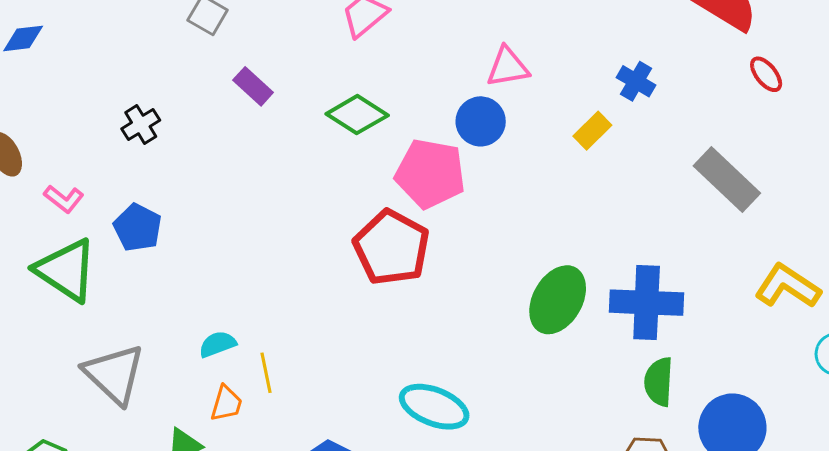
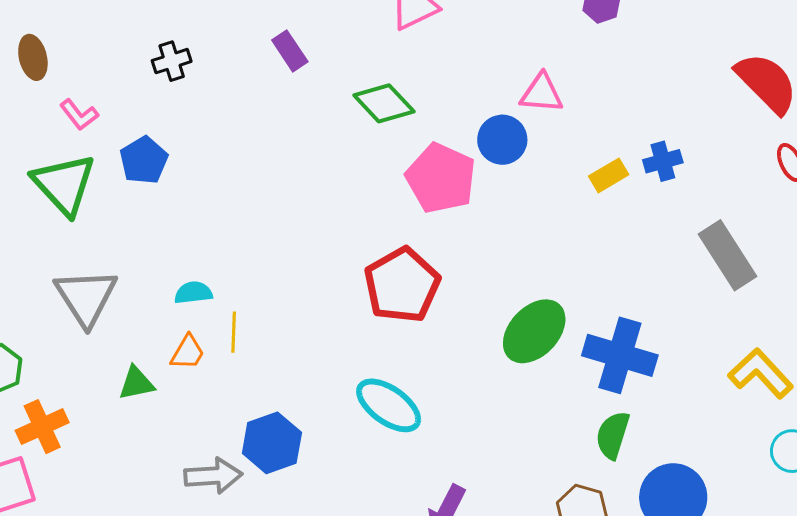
blue cross: (636, 81) -> (663, 161), moved, turned 30
red pentagon: (392, 247) -> (402, 285), moved

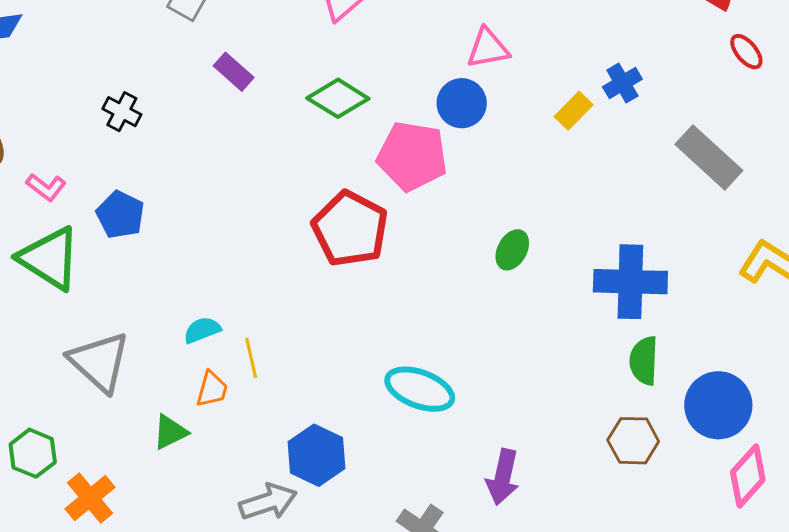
black cross: (172, 61) -> (122, 112), turned -30
red pentagon: (402, 285) -> (350, 229), moved
green ellipse: (534, 331) -> (512, 250), moved, size x0.6

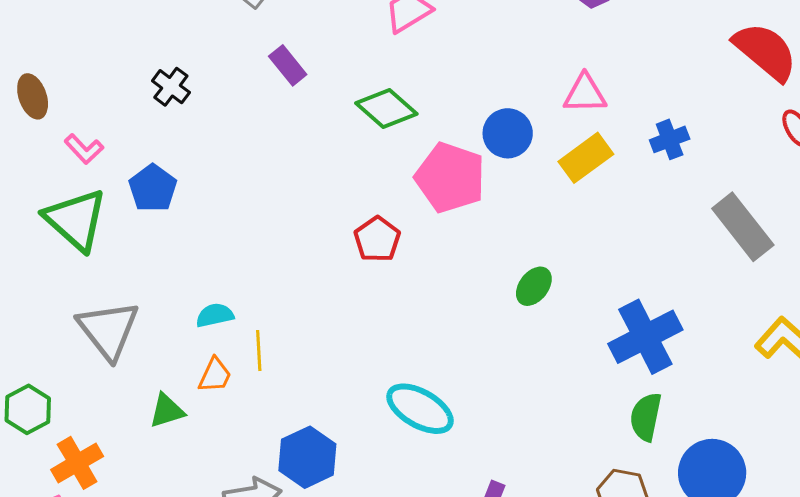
pink triangle: (488, 48) -> (585, 94), moved
yellow rectangle: (574, 111) -> (586, 158), moved, size x1.4
red pentagon: (350, 229) -> (377, 239), size x0.6
blue cross: (630, 282) -> (645, 337), turned -38

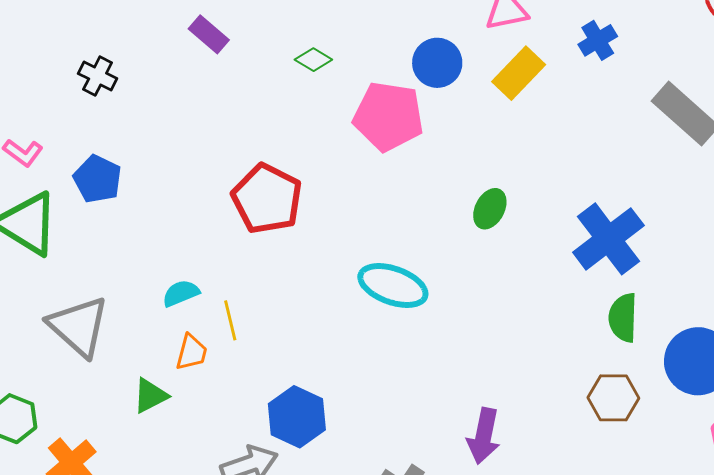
green diamond: (386, 109) -> (313, 60), size x0.6
red pentagon: (377, 239) -> (267, 199), moved, size x1.5
cyan ellipse: (420, 409) -> (393, 286), moved

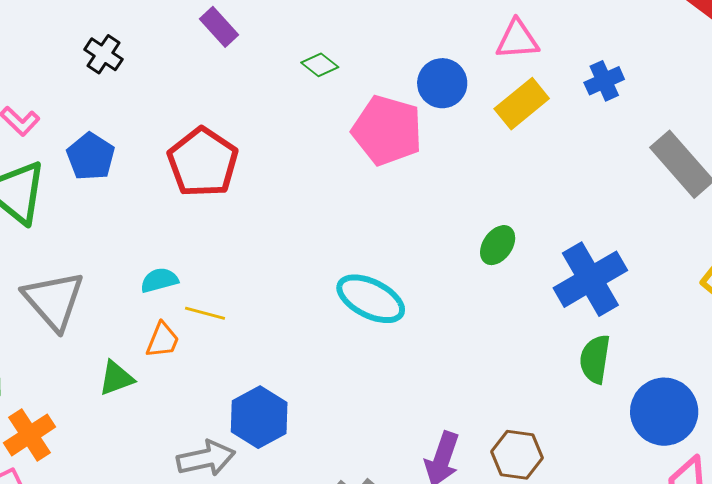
red pentagon: (267, 199) -> (203, 162), moved
green ellipse: (490, 209) -> (498, 245), moved
yellow line: (230, 320) -> (205, 313), turned -69
brown hexagon: (613, 398) -> (517, 455), moved

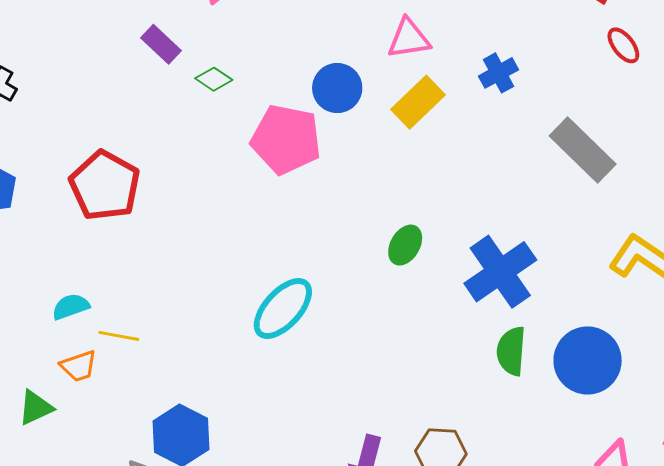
purple rectangle: (219, 27) -> (161, 44), moved
cyan ellipse: (371, 299) -> (283, 308), turned -70
orange trapezoid: (163, 340) -> (79, 366), turned 54
blue circle: (664, 412) -> (588, 360), moved

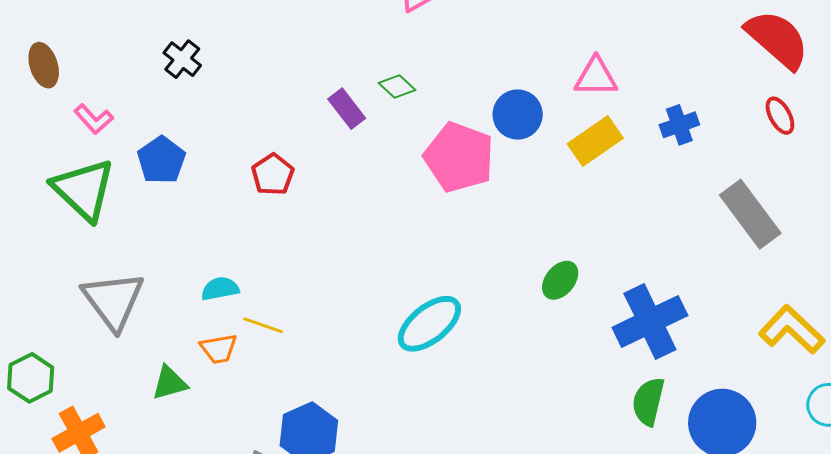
purple rectangle: (161, 44) -> (347, 109), moved
red ellipse: (623, 45) -> (780, 116), moved
red pentagon: (105, 186) -> (273, 175), size x0.6

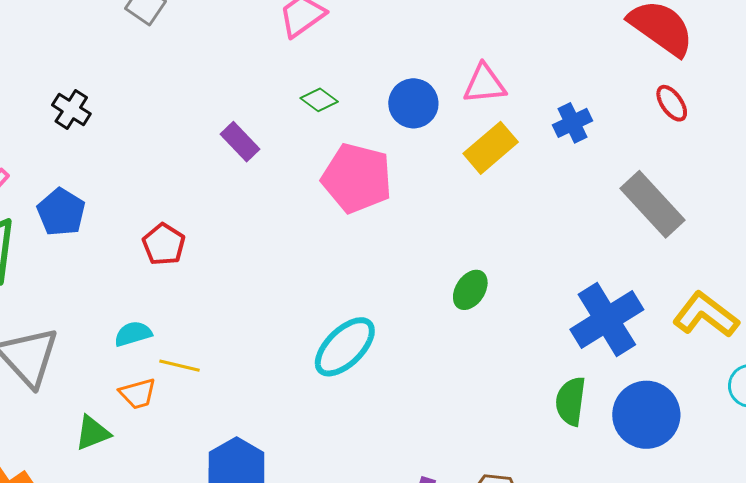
green diamond: (397, 87) -> (319, 100), moved
blue circle: (518, 115) -> (413, 103), moved
red pentagon: (273, 175) -> (164, 244), moved
blue cross: (650, 321) -> (607, 319), moved

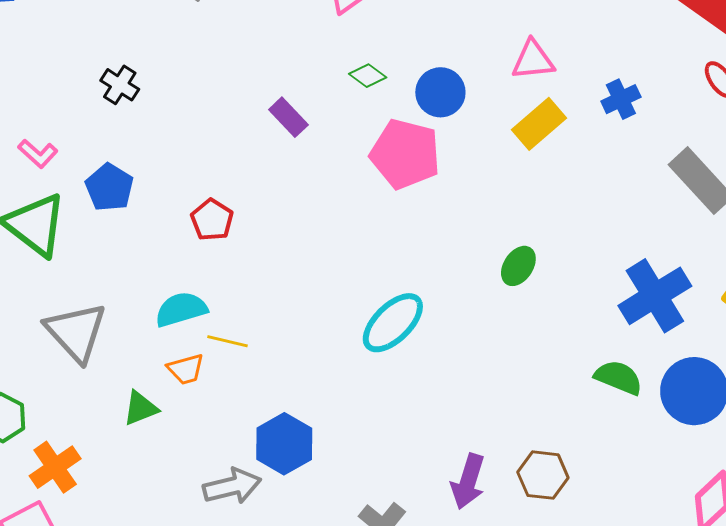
blue circle: (413, 103) -> (440, 92), moved
cyan semicircle: (133, 334) -> (181, 309), size x1.4
green semicircle: (571, 401) -> (619, 378), turned 105

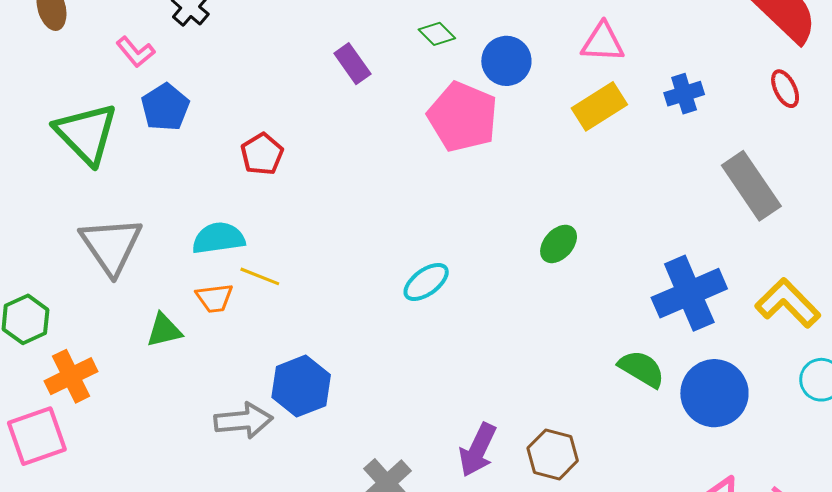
pink L-shape: (38, 154) -> (136, 52), moved
cyan ellipse: (393, 323) -> (426, 282), size x0.7

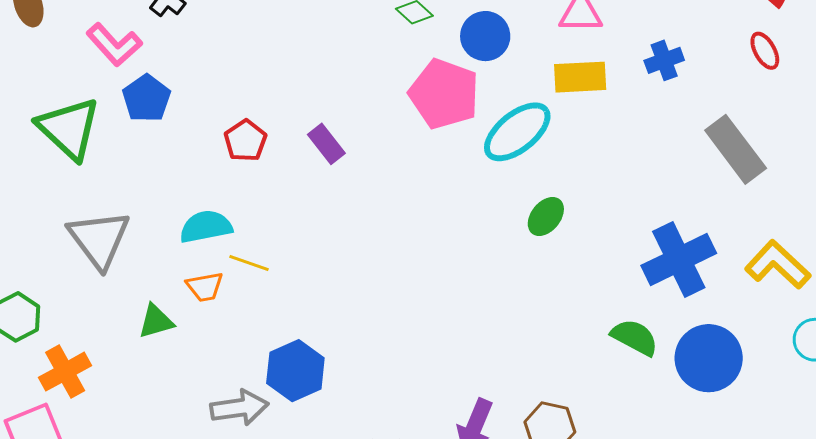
pink L-shape: (136, 52) -> (114, 45), size x1.4
purple rectangle: (352, 64) -> (326, 144), moved
yellow rectangle: (599, 106) -> (580, 77), turned 32
cyan ellipse: (426, 282) -> (517, 132), moved, size x1.5

